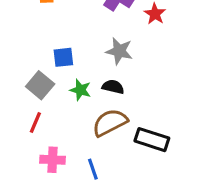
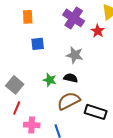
blue square: (63, 57) -> (38, 44), moved
gray square: (40, 85) -> (15, 85), moved
red line: (35, 123) -> (17, 108), moved

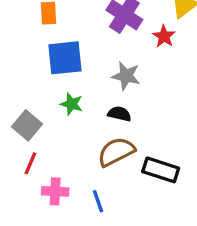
blue square: (38, 44) -> (65, 58), size x1.6
green star: (50, 80) -> (72, 104), moved

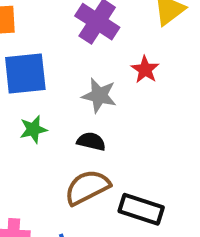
red star: (164, 36) -> (145, 70), moved
green star: (72, 104) -> (33, 129), turned -30

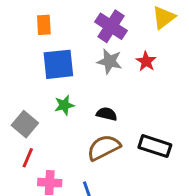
gray star: (99, 95) -> (110, 61), moved
black rectangle: (141, 209) -> (155, 146), moved

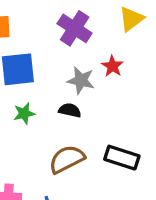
gray star: (110, 61) -> (81, 80), moved
black semicircle: (107, 114) -> (70, 110), moved

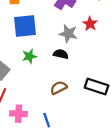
brown semicircle: (67, 159) -> (59, 88), size x0.7

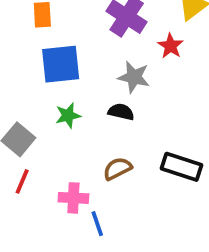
red star: (90, 24) -> (171, 46), moved
pink cross: (19, 114) -> (73, 198), moved

